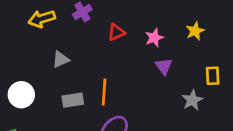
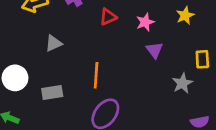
gray rectangle: (73, 100) -> (52, 93), moved

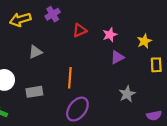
yellow star: (185, 15) -> (144, 41), moved
purple triangle: (155, 50) -> (117, 57), turned 40
gray star: (182, 83) -> (127, 94), moved

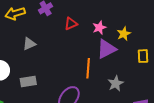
yellow star: (144, 41) -> (124, 34), moved
purple triangle: (117, 57) -> (106, 49), size x1.5
orange line: (70, 78) -> (88, 68), moved

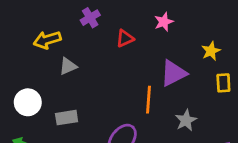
yellow arrow: (15, 13) -> (47, 40), moved
pink star: (99, 28) -> (164, 22), moved
yellow star: (124, 34) -> (211, 51), moved

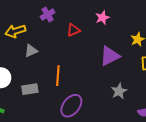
orange line: (148, 100) -> (58, 76), moved

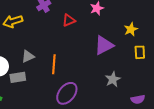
gray triangle: (31, 51) -> (28, 56), moved
gray rectangle: (30, 89) -> (18, 77), moved

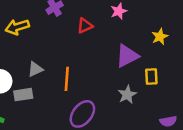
yellow rectangle: (140, 52) -> (151, 76), moved
gray star: (113, 79) -> (127, 95), moved

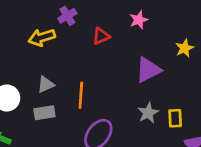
yellow arrow: (17, 27) -> (42, 37), moved
yellow rectangle: (151, 76) -> (175, 118), moved
gray rectangle: (23, 95) -> (44, 113), moved

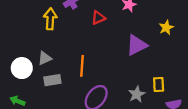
yellow arrow: (42, 37) -> (50, 19), turned 110
gray triangle: (46, 85) -> (45, 58), moved
gray star: (148, 113) -> (137, 94), moved

